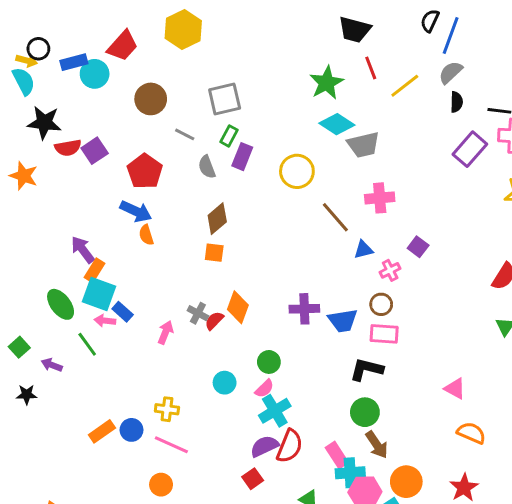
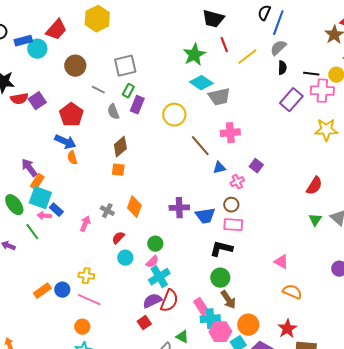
red semicircle: (214, 321) -> (118, 238), moved

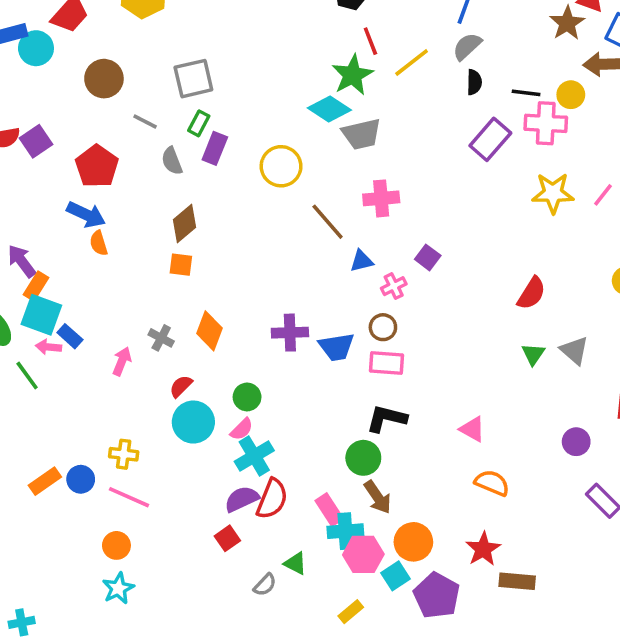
green star: (194, 55) -> (353, 75), moved
black L-shape: (221, 249) -> (387, 418), moved
cyan circle: (125, 258) -> (193, 422), size x1.5

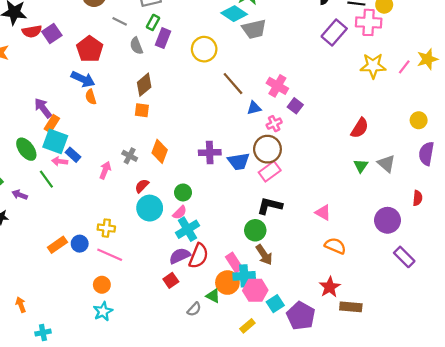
pink cross: (381, 198) -> (277, 86), moved, turned 35
brown circle: (383, 327) -> (267, 149), size x1.6
pink rectangle: (387, 363) -> (270, 171), turned -40
purple circle: (576, 442) -> (387, 220), size x1.5
orange circle: (413, 542) -> (227, 283), moved

